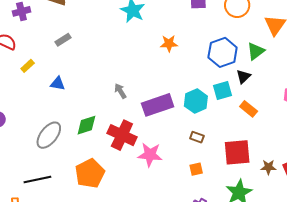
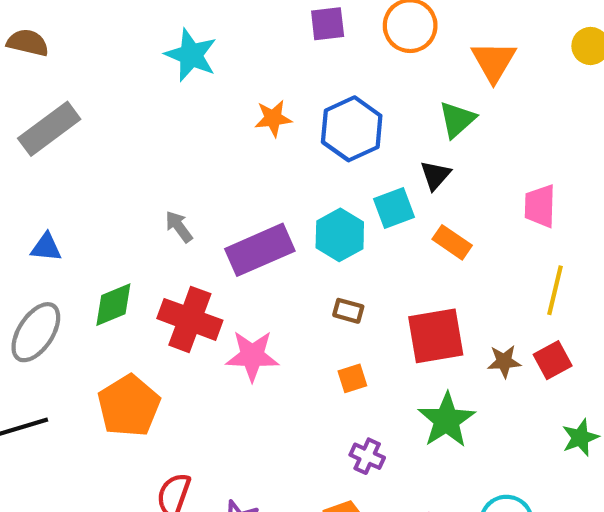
gray rectangle: (63, 40) -> (49, 129), size x1.8
blue hexagon: (223, 52) -> (352, 129), moved
blue triangle: (58, 84) -> (46, 247), moved

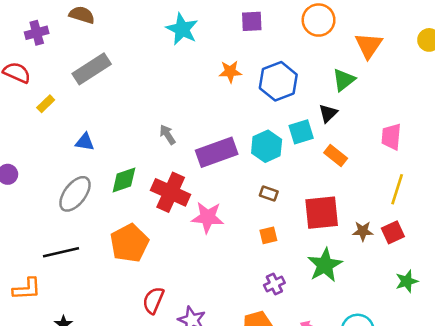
purple square: (328, 24) -> (252, 21), moved
purple cross: (367, 456) -> (274, 284), turned 36

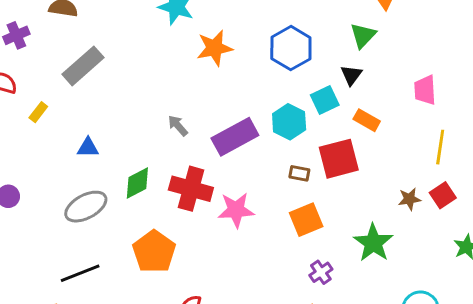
orange star: (230, 72) -> (215, 48), moved, size x1.4
gray ellipse: (75, 194) -> (86, 207), turned 33
red square: (322, 213) -> (339, 159), moved
orange square: (268, 235) -> (306, 220), size x1.6

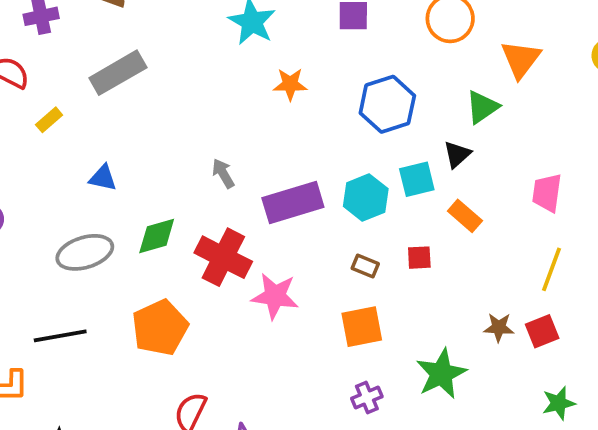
orange star: (215, 48) -> (290, 84), size x0.7
red square: (339, 159) -> (419, 258), size x0.5

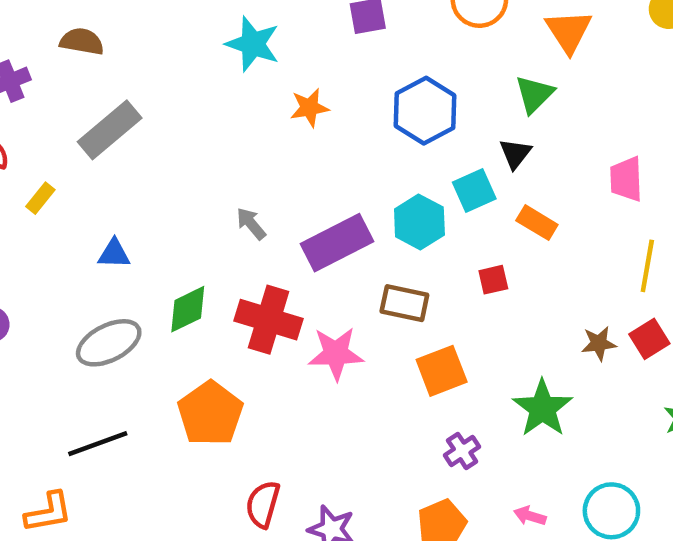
brown rectangle: (365, 266) -> (404, 303), moved, size x1.5

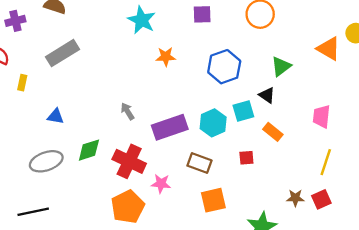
orange triangle: (569, 31) -> (329, 49), moved, turned -35
black triangle: (515, 154) -> (267, 95), turned -42
yellow rectangle: (40, 198) -> (22, 83), turned -35
pink star: (336, 354) -> (161, 184), size x0.7
orange pentagon: (210, 414) -> (128, 207), moved

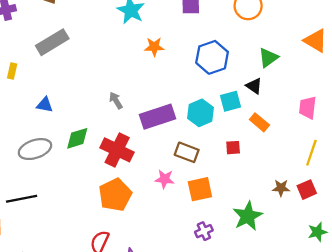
pink star: (161, 184) -> (165, 179), moved

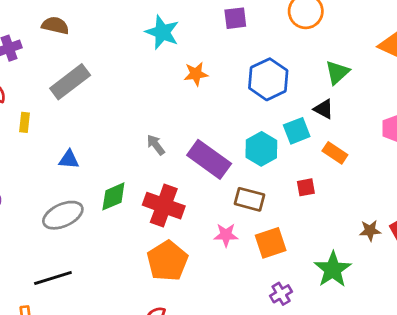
purple rectangle: (157, 117) -> (209, 159), turned 60

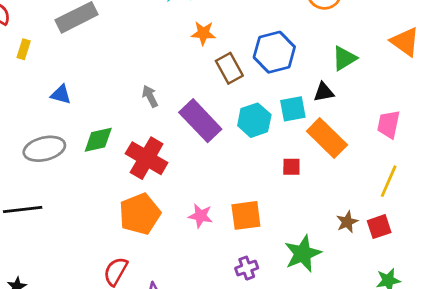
black triangle: (324, 109) -> (324, 92), turned -50
orange rectangle: (335, 153) -> (327, 138), size x1.6
brown rectangle: (249, 199) -> (229, 68), moved, turned 36
brown star: (370, 231) -> (347, 222), turned -30
pink star: (226, 235) -> (200, 216), moved

